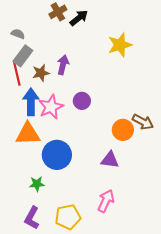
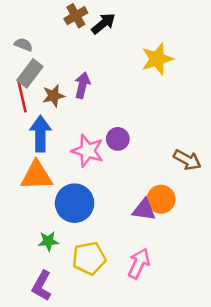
purple circle: (82, 101) -> (118, 139), moved
pink star: (51, 107) -> (88, 151), moved, turned -30
orange circle: (123, 130) -> (161, 199), moved
yellow pentagon: (68, 217) -> (89, 258), moved

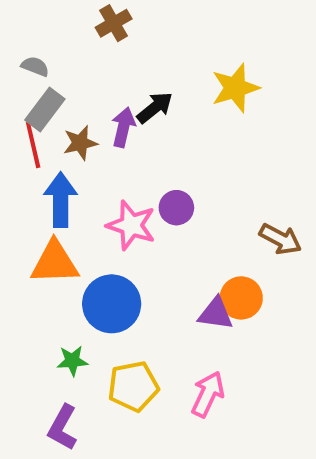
black arrow: (103, 24) -> (155, 108), moved

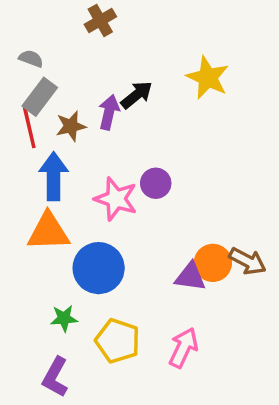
yellow star: (235, 88) -> (208, 78), turned -30
brown arrow: (280, 239) -> (247, 261), moved
yellow pentagon: (133, 386) -> (118, 341), turned 30

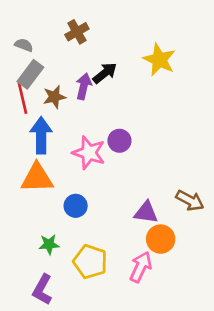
brown cross: (100, 21) -> (77, 32), moved
orange circle: (213, 263) -> (161, 239), moved
blue circle: (99, 268) -> (76, 206), size x0.6

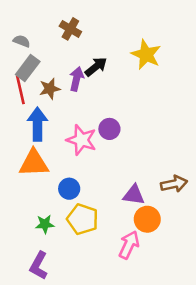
brown cross: (77, 32) -> (70, 29), turned -30
brown arrow: (190, 201) -> (174, 184), turned -40
yellow pentagon: (90, 262) -> (83, 219), moved

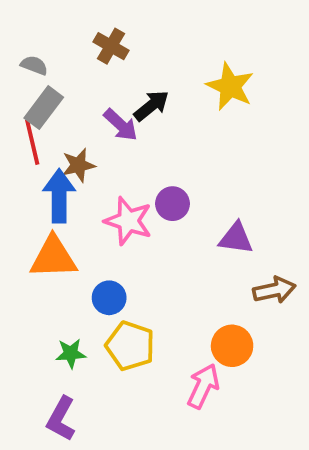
purple arrow: (76, 79) -> (121, 125), turned 120
brown star: (50, 89) -> (78, 165), moved
purple triangle: (134, 195) -> (236, 238), moved

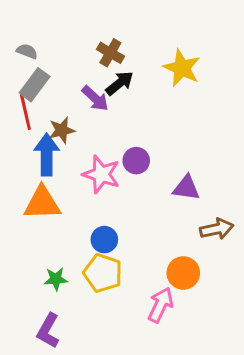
brown cross: (111, 46) -> (110, 53), moved
blue circle: (109, 298) -> (104, 240), moved

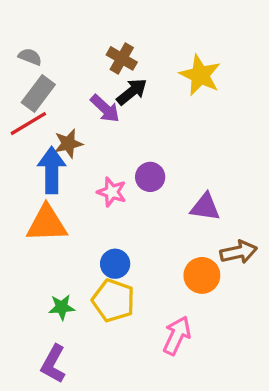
red line: (25, 112) -> (28, 124), turned 72
pink star: (101, 174) -> (112, 192), size x0.7
orange circle: (183, 273) -> (202, 275), moved

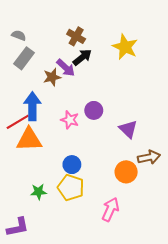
red line: (28, 124) -> (18, 122), moved
brown star: (68, 144) -> (52, 77), moved
purple triangle: (205, 207) -> (128, 129), turned 36
purple L-shape: (53, 364) -> (18, 227), moved, turned -130

